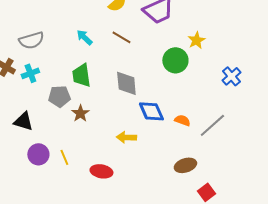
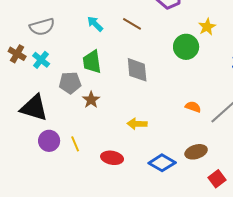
cyan cross: (30, 73) -> (41, 60), turned -30
blue diamond: (151, 111) -> (162, 163), moved, turned -36
black triangle: (23, 121) -> (34, 108), size x1.4

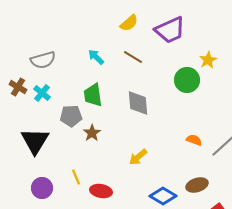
black triangle: (34, 108) -> (35, 141), turned 44
yellow arrow: (137, 124) -> (138, 157), turned -42
purple circle: (49, 141) -> (42, 188), moved
red ellipse: (112, 158) -> (101, 191), moved

